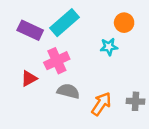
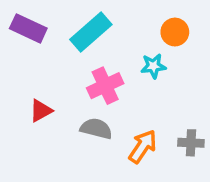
purple rectangle: (30, 30) -> (28, 28), moved
pink cross: (57, 61) -> (105, 86), moved

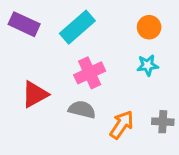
cyan star: (153, 66) -> (148, 65), moved
red triangle: (41, 111) -> (35, 94), size x1.4

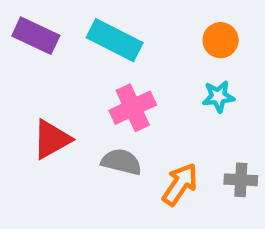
cyan rectangle: (77, 27) -> (115, 40), turned 68

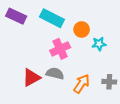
orange circle: (221, 40) -> (82, 29), moved
red triangle: (52, 139) -> (31, 78), moved

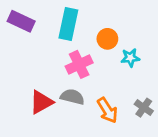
cyan rectangle: (52, 18) -> (68, 24), turned 75
gray cross: (109, 82) -> (144, 108), turned 32
orange arrow: (82, 84) -> (107, 110), turned 114

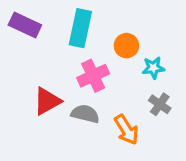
red triangle: (41, 102) -> (47, 101), moved
gray cross: (144, 108) -> (160, 104), moved

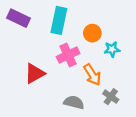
gray cross: (160, 104) -> (111, 97), moved
gray semicircle: (85, 114) -> (74, 102), moved
orange arrow: (126, 130) -> (92, 75), moved

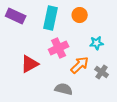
orange circle: (92, 33) -> (80, 15), moved
orange arrow: (92, 75) -> (80, 65), turned -102
gray cross: (111, 97) -> (102, 72), moved

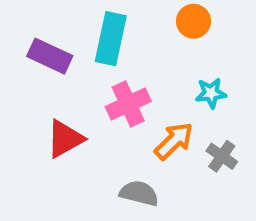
orange circle: (80, 15) -> (193, 21), moved
purple rectangle: (16, 16) -> (50, 56), moved

